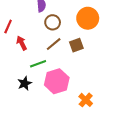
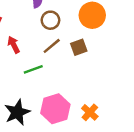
pink hexagon: (57, 81) -> (55, 109), moved
black star: (25, 83) -> (17, 112), moved, size x1.5

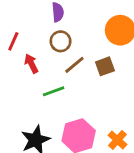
brown circle: (50, 20) -> (61, 41), moved

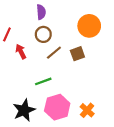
green line: (54, 91) -> (43, 81), moved

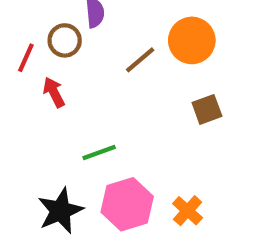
brown circle: (43, 34) -> (65, 40), moved
brown line: (54, 53) -> (140, 60), moved
brown square: (77, 54) -> (207, 109), moved

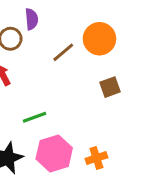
orange cross: (188, 211) -> (96, 158), turned 30

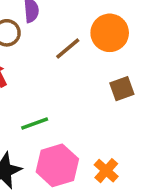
orange cross: (96, 158) -> (106, 171), turned -30

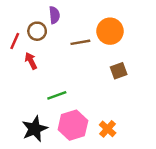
brown line: (68, 49) -> (80, 42), turned 30

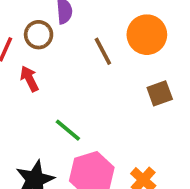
brown line: (80, 42) -> (103, 51), turned 72
green line: (57, 95) -> (68, 130), turned 60

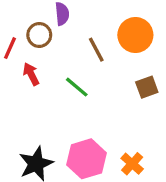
green line: (68, 130) -> (77, 87), moved

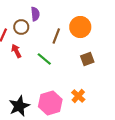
brown line: (96, 50) -> (56, 36), turned 49
orange cross: (132, 164) -> (78, 96), moved

